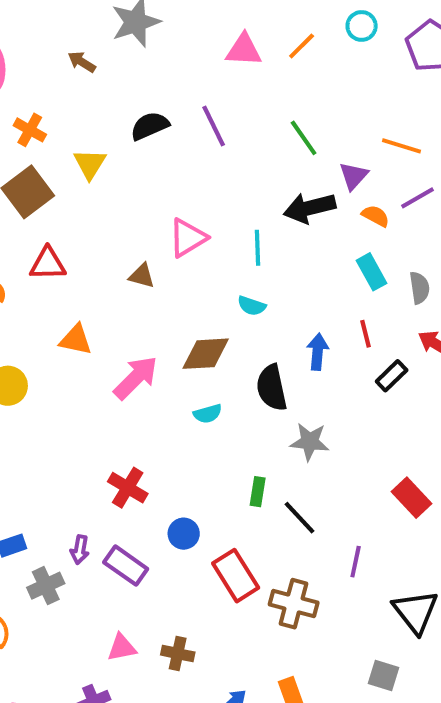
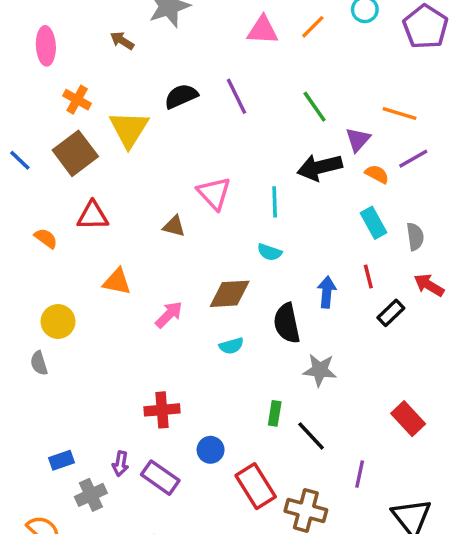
yellow triangle: (90, 164) -> (129, 129), size x1.4
pink triangle: (188, 238) -> (214, 193), turned -42
pink arrow: (136, 378) -> (169, 315), size x0.7
red cross: (128, 488) -> (162, 410), turned -36

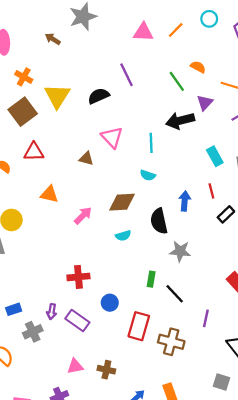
black semicircle: (181, 96) -> (99, 96), moved
orange semicircle: (377, 174) -> (198, 67), moved
red rectangle: (256, 486) -> (139, 326), turned 48

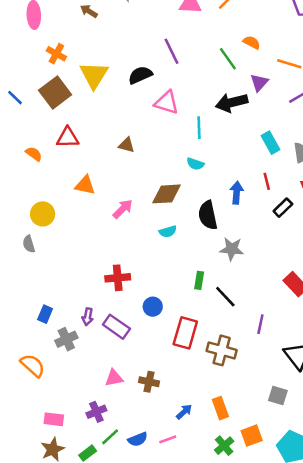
pink triangle: (112, 137) -> (167, 103), moved, turned -30
blue rectangle: (14, 309) -> (45, 314), turned -48

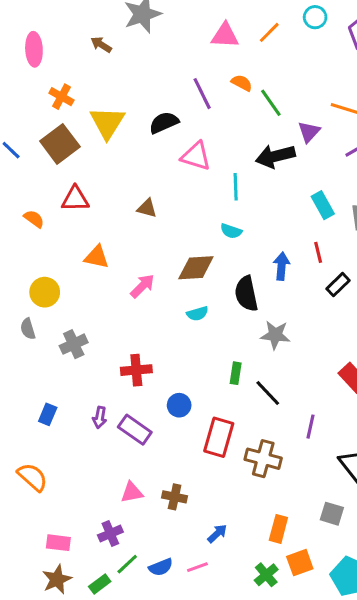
orange semicircle: (252, 42) -> (242, 83), moved
gray cross: (66, 339) -> (74, 344), moved
orange rectangle: (220, 408) -> (278, 529), moved, turned 35

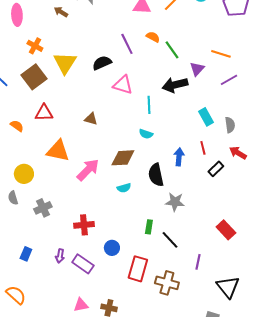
orange triangle: (97, 257) -> (58, 151), size x1.4
pink arrow: (142, 286) -> (88, 170), size x1.4

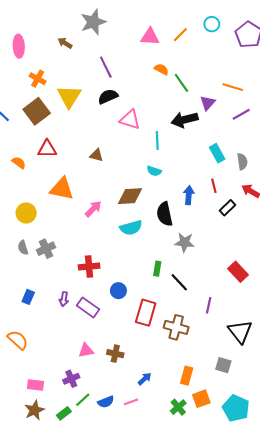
purple line: (127, 44) -> (106, 67), moved
pink arrow: (88, 170) -> (93, 209), size x0.7
cyan semicircle: (124, 188) -> (131, 228), size x1.5
gray semicircle: (13, 198) -> (23, 248), moved

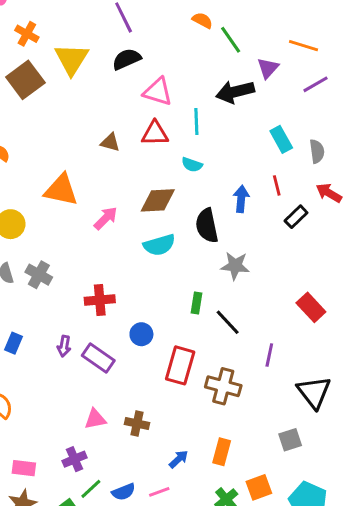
red triangle: (47, 149) -> (155, 133), moved
gray cross: (46, 249) -> (39, 275), turned -36
gray square: (223, 365) -> (290, 440), turned -35
orange rectangle: (187, 376) -> (222, 452), moved

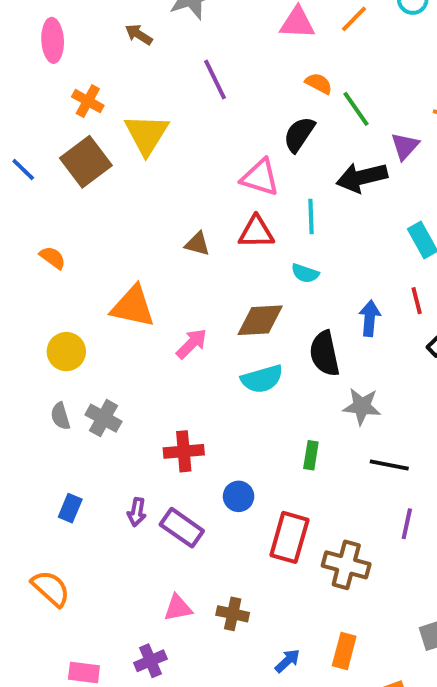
black semicircle: (127, 59) -> (299, 134), moved, turned -32
black line: (228, 322) -> (389, 465), moved, turned -36

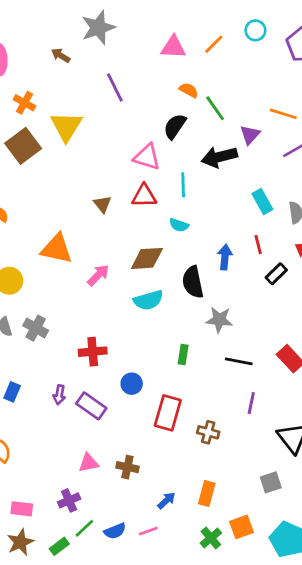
brown triangle: (197, 244) -> (102, 204), turned 36
brown cross: (346, 565) -> (208, 432), size x0.7

